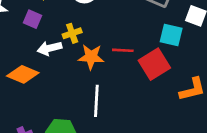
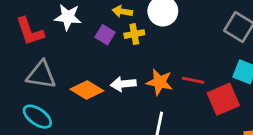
yellow cross: (72, 33) -> (134, 34), moved
white arrow: (50, 48) -> (123, 84), moved

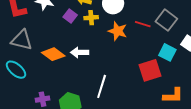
red line: (193, 80) -> (143, 24), moved
orange star: (160, 82) -> (118, 31), moved

